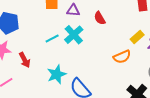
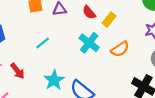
cyan cross: (74, 35) -> (89, 43), moved
yellow rectangle: (137, 37) -> (109, 20), moved

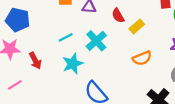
cyan cross: (89, 43) -> (96, 41), moved
cyan star: (54, 80) -> (73, 64), moved

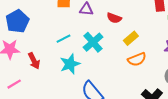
red semicircle: (118, 16) -> (114, 18), turned -40
blue pentagon: (18, 20) -> (17, 21), turned 30
yellow rectangle: (137, 27) -> (131, 38), moved

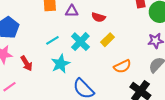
yellow rectangle: (131, 38) -> (108, 40), moved
orange semicircle: (137, 59) -> (122, 66), moved

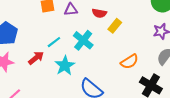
yellow rectangle: (108, 40) -> (115, 26), moved
red arrow: (26, 63) -> (36, 58), moved, turned -91

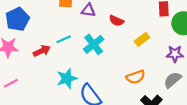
yellow rectangle: (115, 26) -> (142, 39), moved
cyan star: (65, 66) -> (67, 78), moved

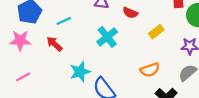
cyan line: (64, 39) -> (64, 21), moved
red arrow: (42, 51) -> (54, 44), turned -112

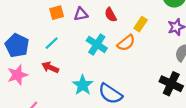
red semicircle: (130, 13) -> (111, 15), turned 56
orange semicircle: (150, 70) -> (126, 43), moved

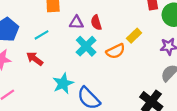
purple triangle: (81, 14) -> (76, 23), moved
red semicircle: (111, 15) -> (96, 23), moved

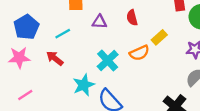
red semicircle: (96, 23) -> (132, 18), moved
cyan cross: (86, 46) -> (108, 61), moved

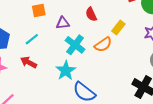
cyan cross: (108, 61) -> (75, 45), moved
cyan star: (84, 85) -> (66, 71), moved

